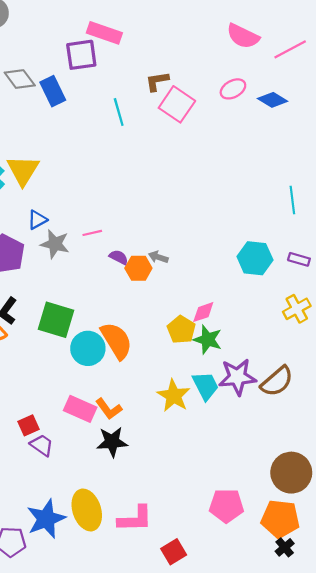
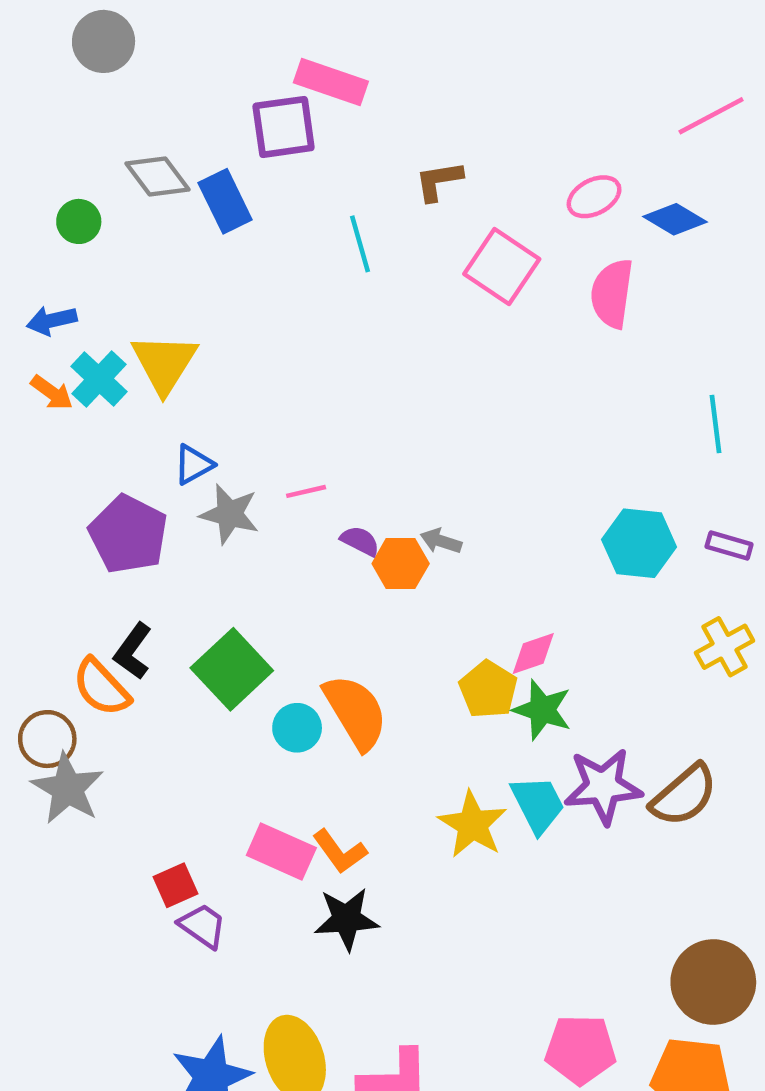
pink semicircle: (243, 36) -> (612, 293), moved, turned 72
pink square: (177, 104) -> (502, 266), moved
green square: (56, 320) -> (232, 669), turned 30
cyan circle: (88, 348) -> (297, 728), size x0.7

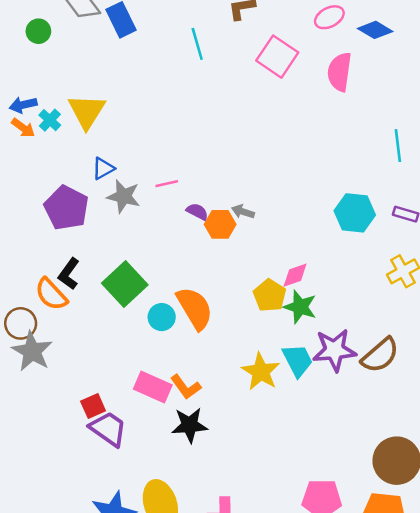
blue arrow: (52, 320) -> (23, 105), moved
cyan cross: (99, 379) -> (50, 120), size x0.7
purple trapezoid: (203, 926) -> (108, 429), size x1.4

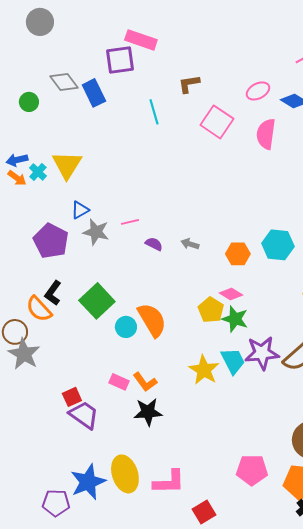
orange hexagon: (220, 224) -> (238, 254), moved
pink diamond: (295, 275) -> (231, 294), turned 50
pink rectangle: (153, 387) -> (119, 382), size x0.7

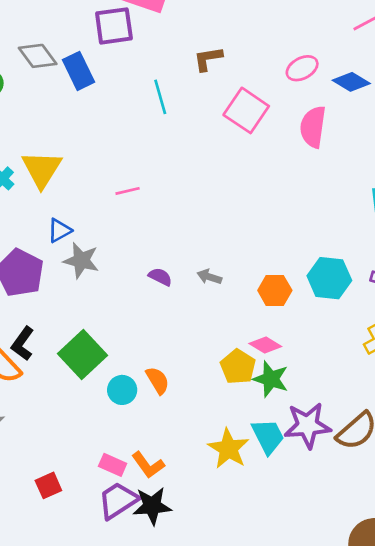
pink line: (130, 222) -> (128, 191), moved
orange semicircle: (152, 320) -> (158, 380), size x0.6
purple trapezoid: (84, 415) -> (118, 500), moved, turned -68

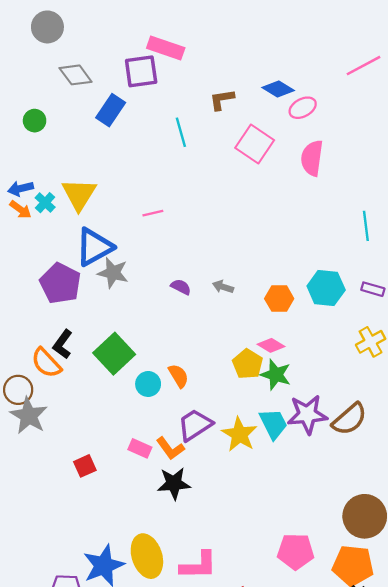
gray diamond: (38, 56) -> (76, 75), moved
blue rectangle: (78, 71) -> (111, 110), turned 60
blue diamond: (351, 82) -> (278, 89), moved
blue triangle: (59, 230) -> (94, 247), size x1.8
purple trapezoid: (118, 500) -> (195, 425), moved

